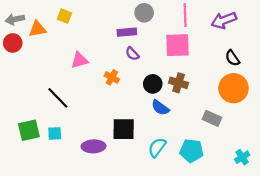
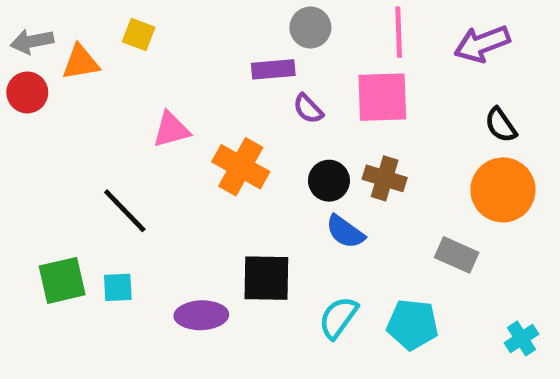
purple semicircle: (132, 54) -> (308, 109), moved
orange cross: (112, 77) -> (241, 167), size x1.6

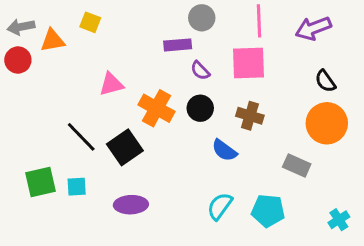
black circle: (329, 181) -> (200, 108), moved
black square: (266, 278) -> (125, 147), moved, turned -36

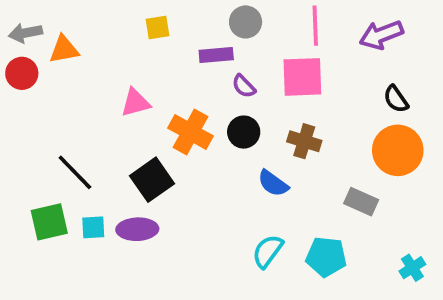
yellow square: (90, 22) -> (157, 27), moved, turned -30
black line: (81, 137) -> (75, 172), moved
purple ellipse: (131, 205) -> (137, 229), moved

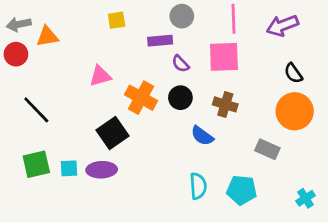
black line: (75, 172) -> (36, 110), moved
cyan semicircle: (268, 251) -> (198, 186), turned 140

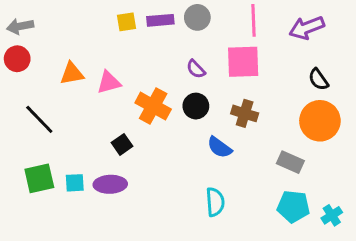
orange triangle: (47, 36) -> (72, 74), moved
purple rectangle: (160, 41) -> (160, 20), moved
black square: (112, 133) -> (122, 144), size x0.6
cyan pentagon: (242, 190) -> (293, 206), moved

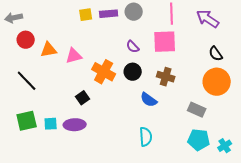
purple arrow: (307, 28) -> (208, 19), turned 55
red circle: (17, 59) -> (26, 40), moved

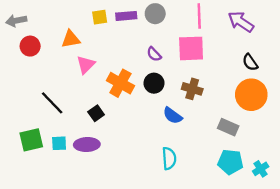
orange triangle: (49, 50) -> (71, 39), moved
pink triangle: (74, 56) -> (86, 65), turned -30
black line: (27, 81) -> (52, 103), moved

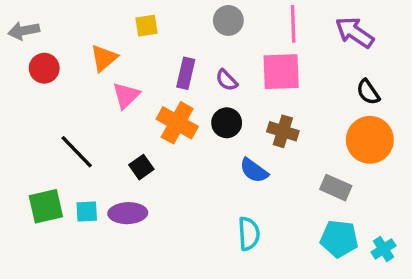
purple rectangle: (126, 16) -> (186, 73), moved, turned -72
orange triangle: (71, 39) -> (104, 58), turned -30

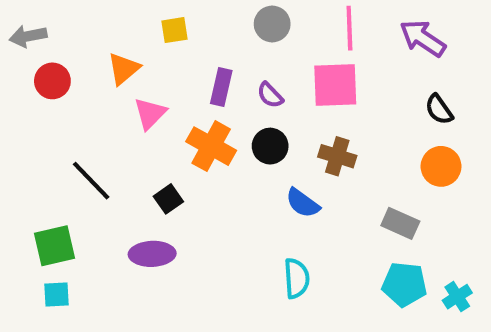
orange circle: (370, 140) -> (441, 166), size x0.7
cyan square: (87, 211) -> (57, 295), moved

